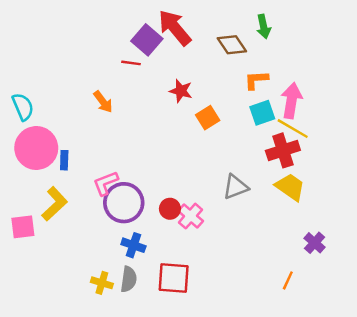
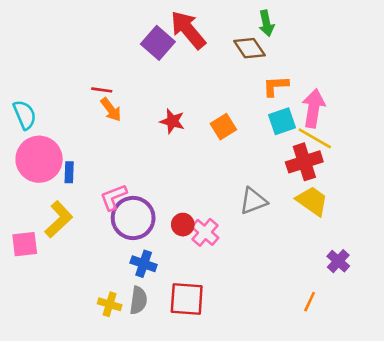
green arrow: (263, 26) -> (266, 23), moved
red line: (131, 63) -> (102, 90), moved
red star: (181, 91) -> (172, 121), moved

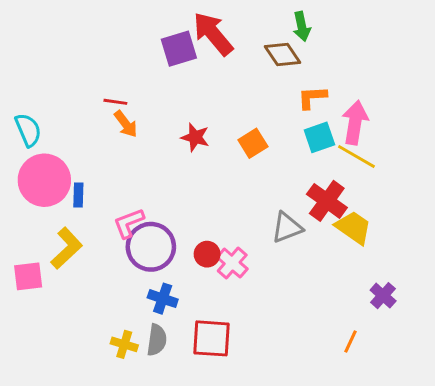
purple square: (158, 43) -> (179, 49), turned 32
red cross: (304, 162) -> (327, 201), moved, turned -36

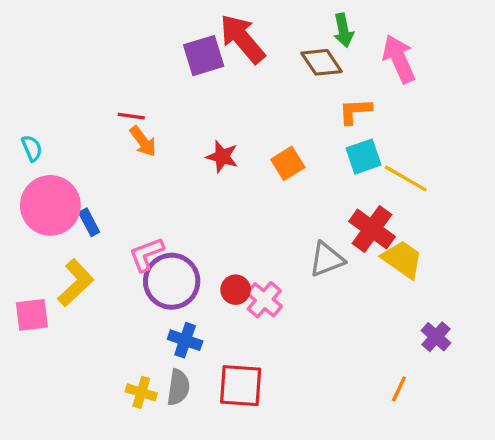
pink arrow: (355, 123) -> (399, 59), moved, turned -33
cyan semicircle: (28, 130) -> (32, 148), size x0.7
blue rectangle: (78, 195) -> (89, 222), turned -30

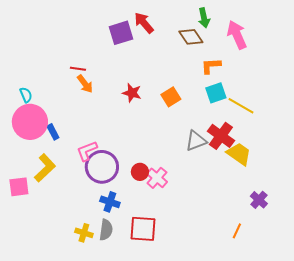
red arrow: (242, 39) -> (144, 23), size x0.7
cyan semicircle: (32, 148) -> (26, 95), moved
gray triangle: (327, 259) -> (196, 141), moved

